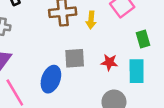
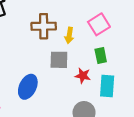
green rectangle: (143, 39) -> (101, 56), moved
gray square: (75, 58) -> (59, 60), moved

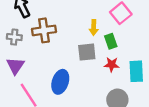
brown cross: (44, 26) -> (44, 30), moved
green rectangle: (101, 56) -> (111, 41), moved

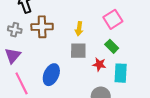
yellow arrow: (94, 28) -> (79, 29), moved
green rectangle: (111, 41) -> (112, 46), moved, turned -32

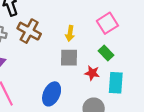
brown cross: (42, 27) -> (29, 31), turned 30
blue ellipse: (51, 75) -> (52, 94), moved

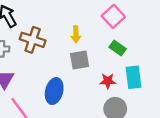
red star: (92, 73) -> (108, 81), moved
blue ellipse: (52, 94) -> (54, 91), moved

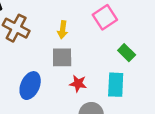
green rectangle: (118, 48) -> (127, 53), moved
red star: (108, 81) -> (78, 84), moved

